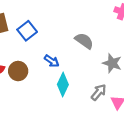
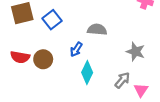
gray semicircle: (84, 41) -> (97, 30), moved, turned -30
blue arrow: (52, 61) -> (76, 49), turned 88

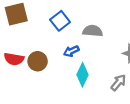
blue square: (52, 20) -> (60, 21), moved
blue arrow: (76, 49) -> (71, 51), turned 32

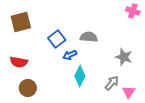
blue square: (60, 21) -> (57, 39), moved
brown circle: (38, 61) -> (28, 88), moved

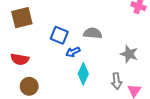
blue square: (57, 39) -> (59, 35), turned -30
gray arrow: (112, 83) -> (117, 81), turned 133

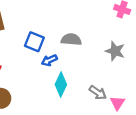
gray star: (129, 54) -> (115, 51), moved
gray arrow: (117, 81) -> (98, 93), turned -49

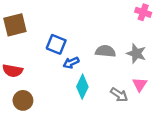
gray semicircle: (71, 39) -> (105, 51), moved
pink triangle: (117, 103) -> (140, 84), moved

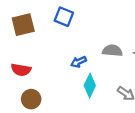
blue square: (56, 44) -> (64, 17), moved

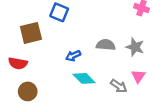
brown square: (23, 25) -> (31, 33), moved
cyan diamond: (90, 86) -> (84, 78), turned -70

